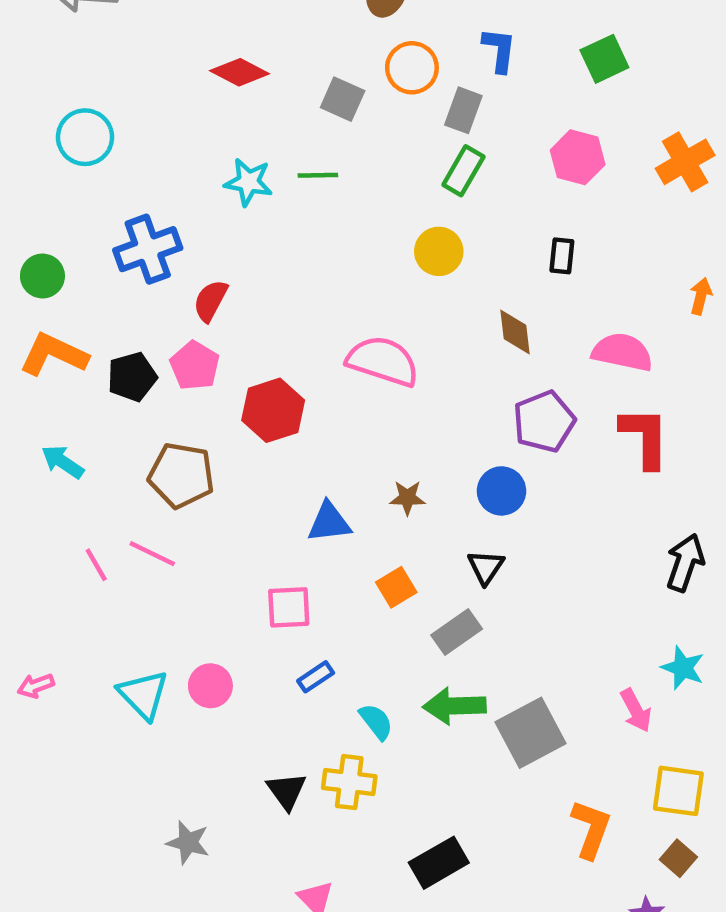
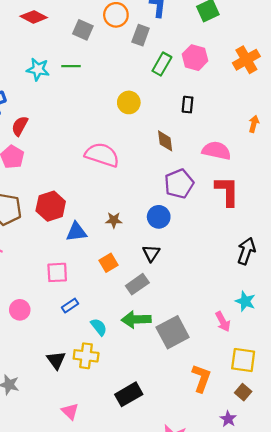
green rectangle: (463, 171) -> (162, 64), moved
red hexagon: (273, 410) -> (51, 206), moved

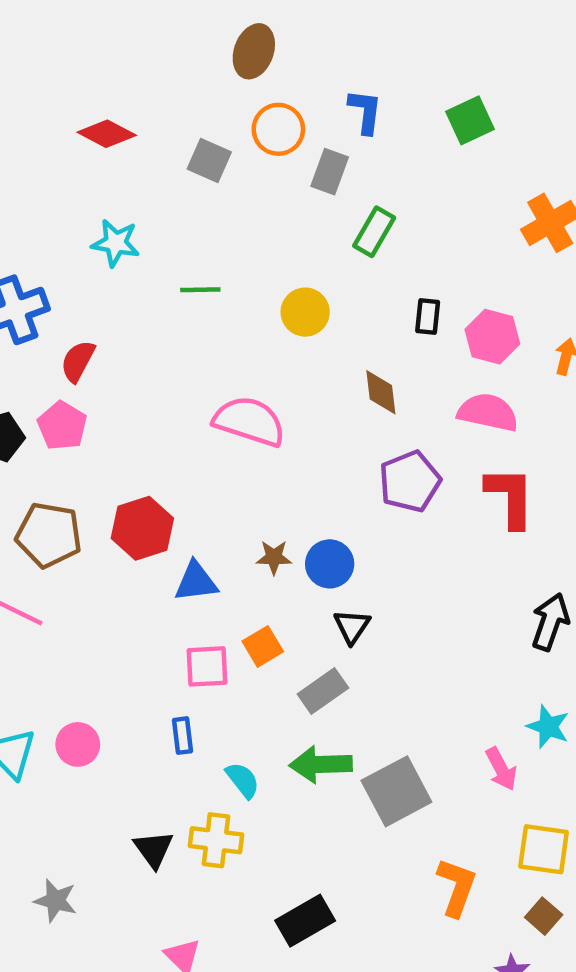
pink hexagon: (195, 58) -> (492, 337), moved
green line: (71, 66) -> (200, 290), moved
blue circle: (159, 217) -> (330, 564), moved
pink square: (57, 272) -> (207, 666), moved
blue rectangle: (70, 306) -> (183, 736), turned -63

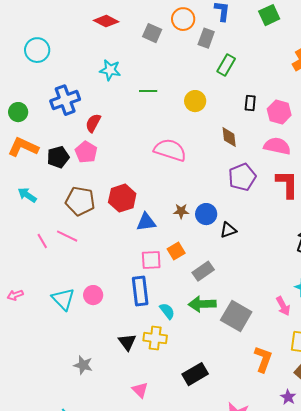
black triangle: (352, 626) -> (228, 230), moved, turned 36
blue rectangle: (183, 736) -> (140, 291), size x1.8
gray square: (396, 791) -> (236, 316), turned -32

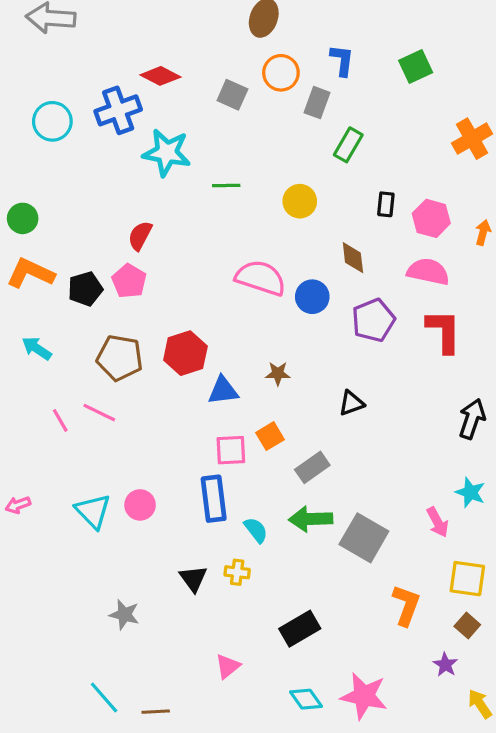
cyan star: (110, 70) -> (167, 153), size x1.4
blue cross: (65, 100) -> (118, 110), moved
blue circle: (206, 214) -> (312, 297), moved
yellow cross: (155, 338) -> (237, 572), size x0.7
pink triangle: (140, 390) -> (228, 666), moved, turned 36

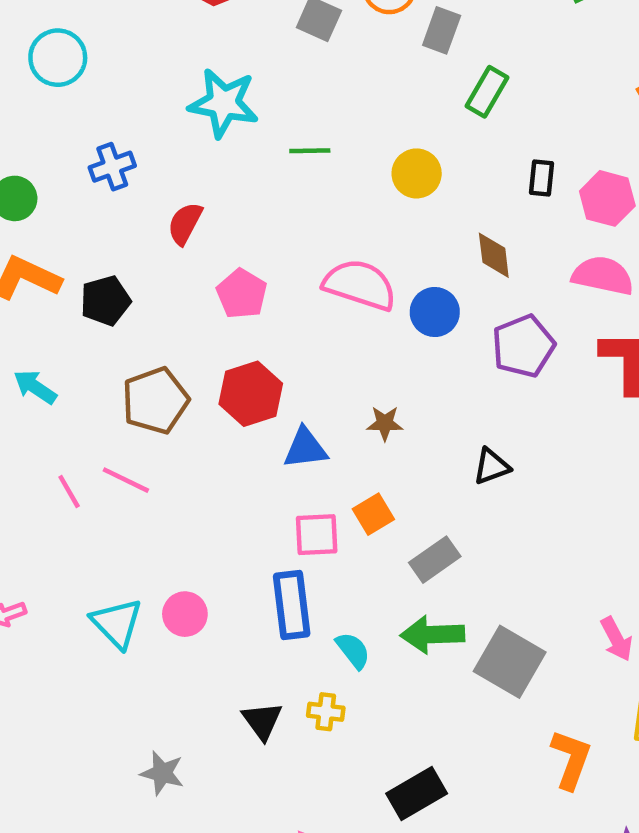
blue cross: (118, 110) -> (112, 167), moved, size x0.7
pink pentagon: (129, 281) -> (242, 294), moved
brown pentagon: (120, 358) -> (155, 401), turned -30

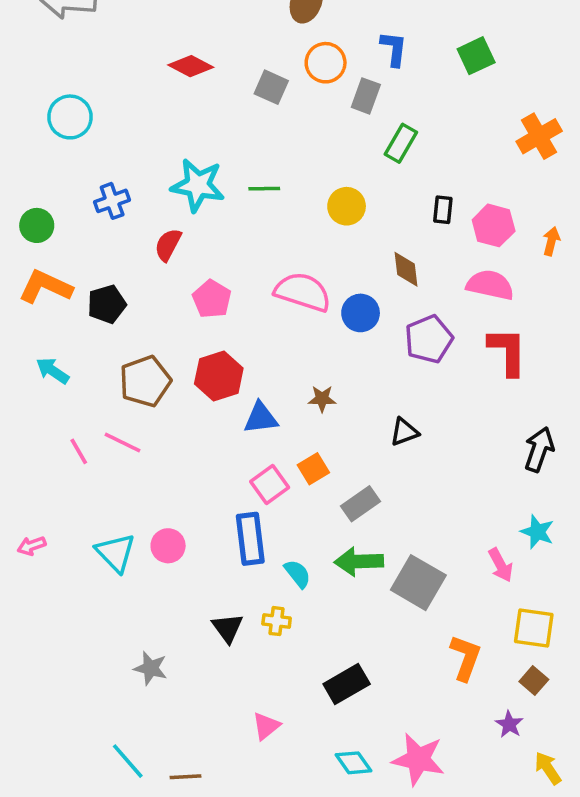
cyan star: (224, 103) -> (198, 185), moved
pink square: (317, 535) -> (270, 485), turned -33

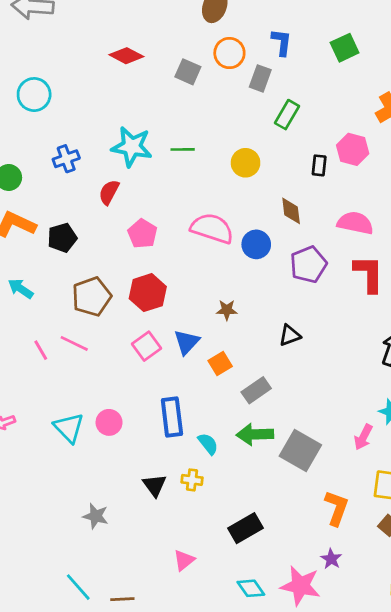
pink hexagon: (494, 225) -> (353, 149), moved
blue triangle: (261, 418) -> (187, 342), moved, turned -40
pink square: (270, 485) -> (146, 346), moved
pink arrow: (501, 565) -> (363, 437), turned 55
purple star: (509, 724) -> (331, 559), moved

